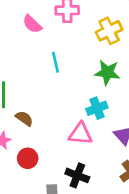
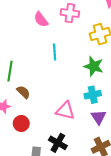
cyan cross: (97, 108) -> (93, 95), moved

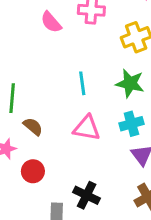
cyan line: (55, 52) -> (82, 83), moved
pink triangle: (65, 111) -> (87, 128), moved

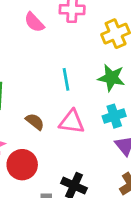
brown semicircle: (33, 127) -> (35, 122), moved
red circle: (33, 171) -> (22, 165), size x1.4

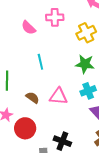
cyan line: (66, 79) -> (40, 62), moved

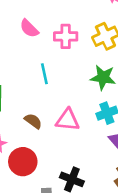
pink cross: (55, 17) -> (66, 36), moved

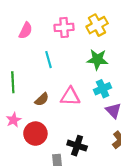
pink semicircle: (29, 28) -> (26, 31), moved, turned -105
brown semicircle: (33, 121) -> (42, 99), turned 104

